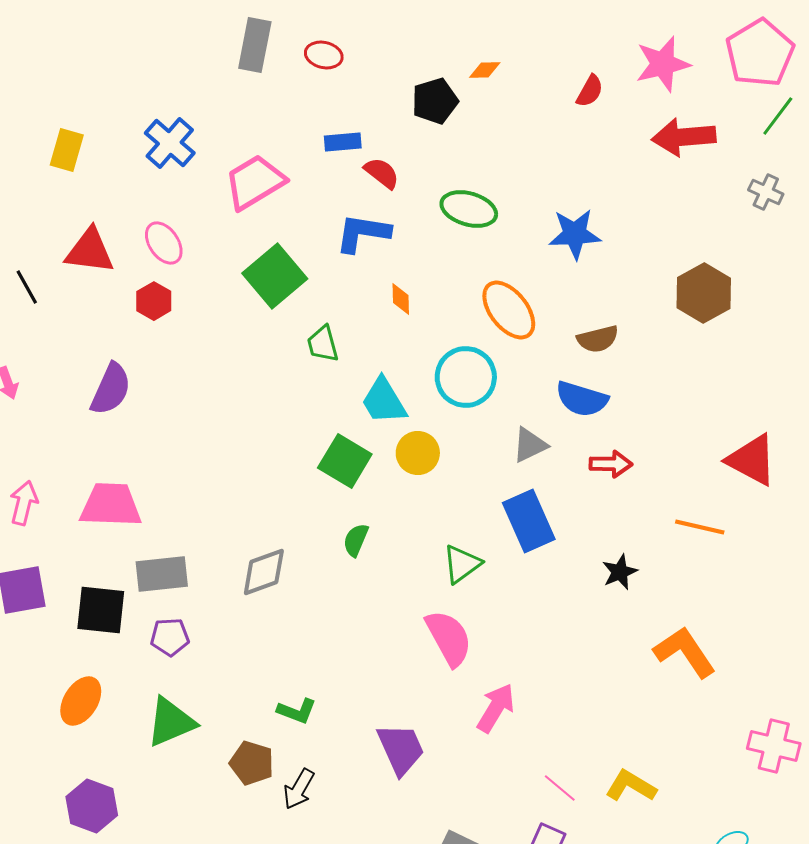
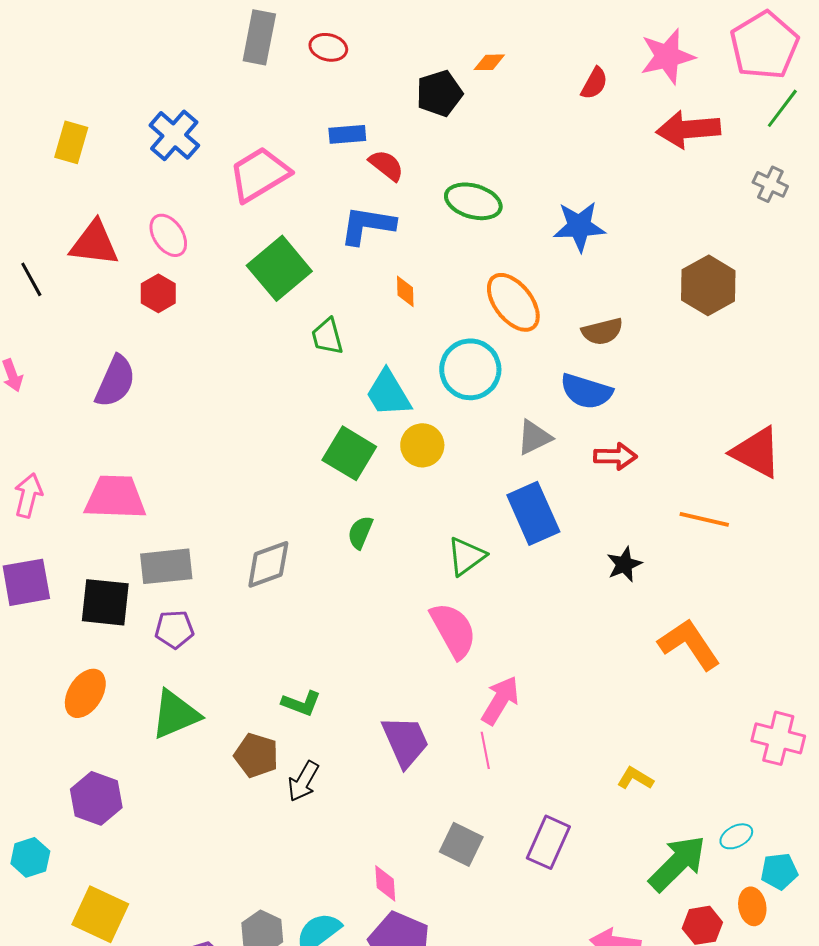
yellow L-shape: (631, 786) -> (635, 778), size x0.7
pink line: (560, 788) -> (485, 750), moved, turned 39

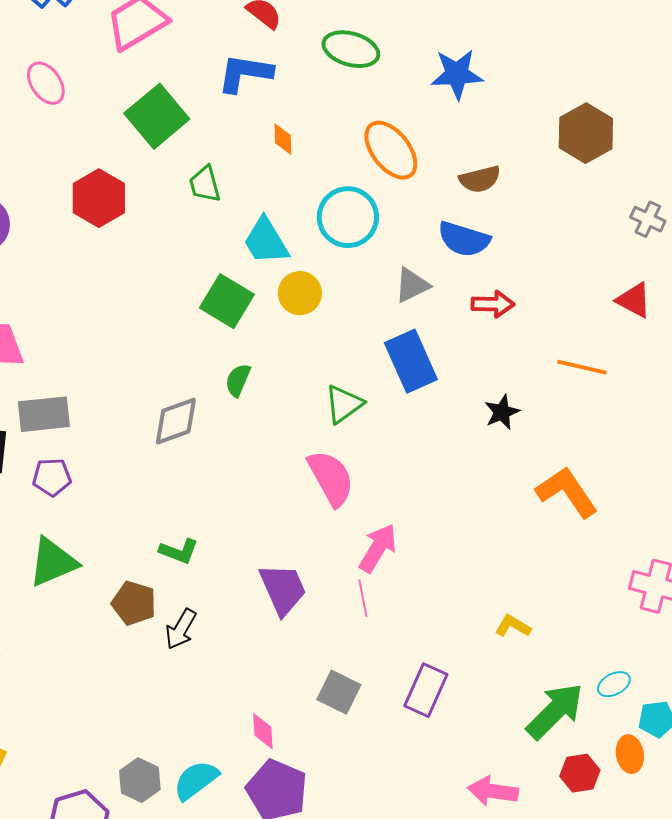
gray cross: (770, 184) -> (648, 219), moved
red hexagon: (158, 293) -> (99, 198), moved, size x1.5
red triangle: (756, 452) -> (634, 300), size x0.7
gray diamond: (268, 564) -> (176, 421), moved

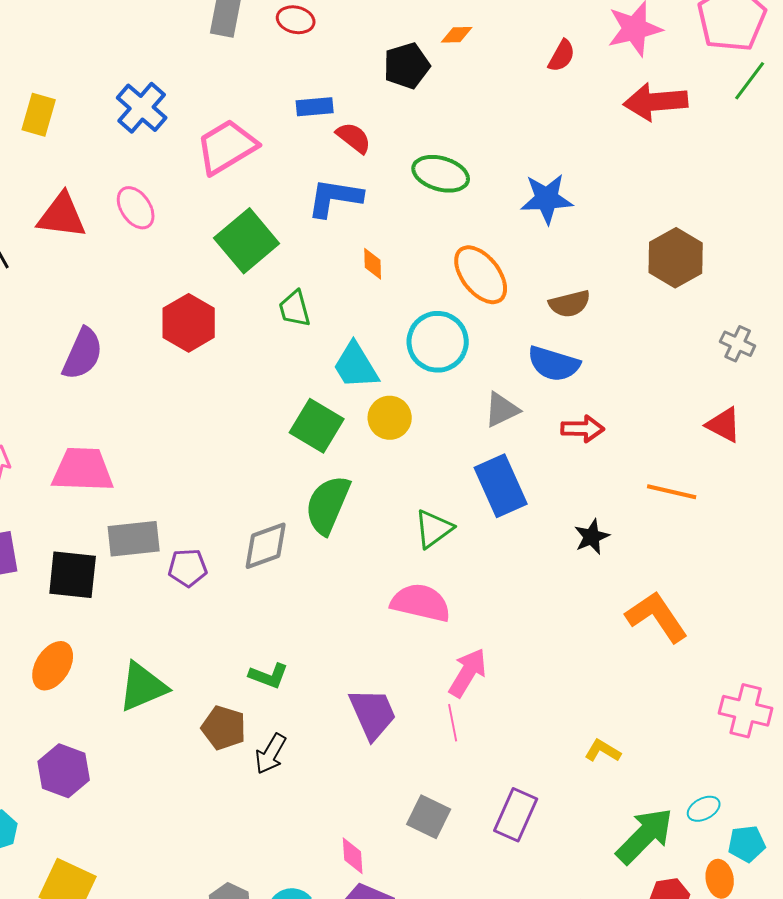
green semicircle: (238, 380) -> (328, 505), size x1.8
purple pentagon: (52, 477) -> (188, 568), moved
pink semicircle: (331, 478) -> (421, 603), turned -48

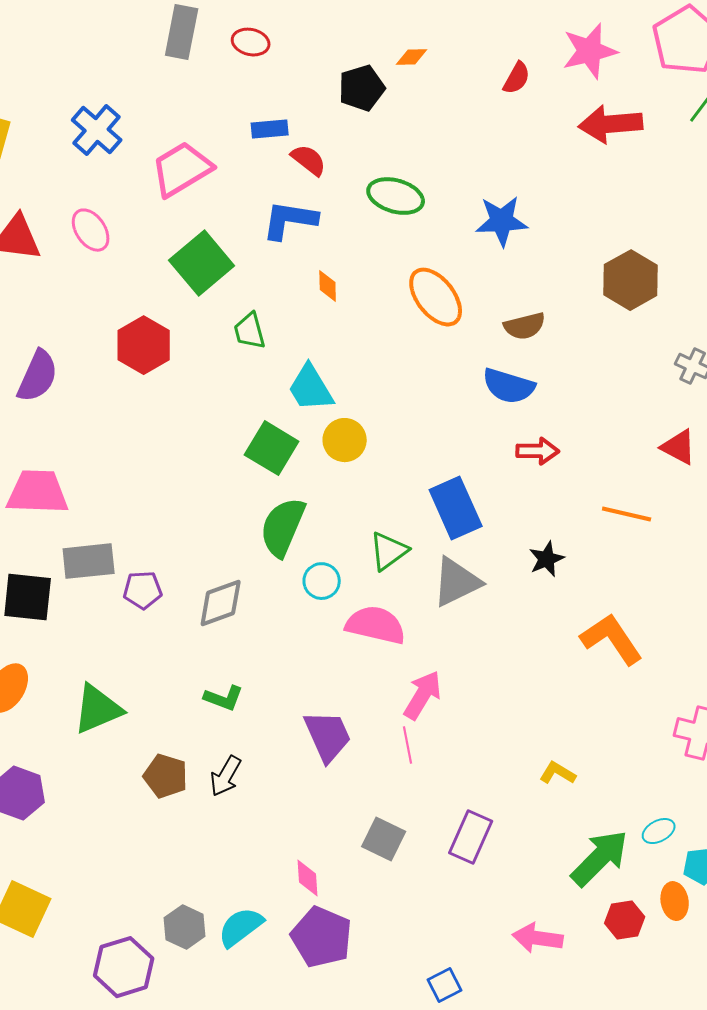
cyan circle: (438, 342) -> (322, 581), moved, size x0.6
gray triangle: (502, 410) -> (457, 582), moved, size x1.4
gray diamond: (266, 546) -> (221, 603), moved
brown pentagon: (224, 728) -> (166, 776), moved

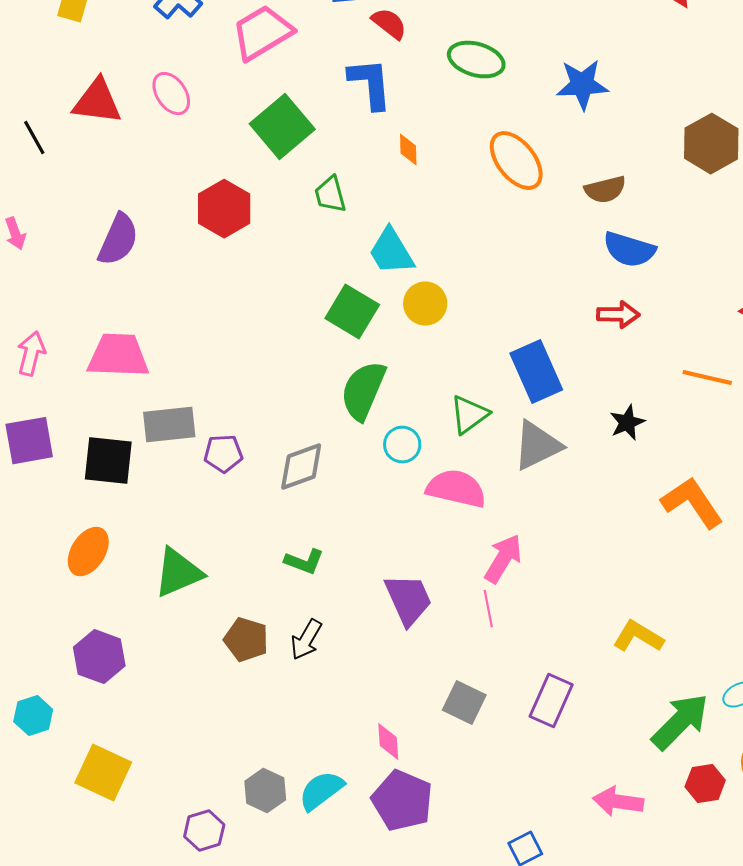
blue L-shape: (290, 220) -> (370, 84), turned 76
blue semicircle: (509, 386) -> (629, 250), moved
yellow L-shape: (558, 773) -> (638, 637), size x1.4
purple hexagon: (124, 967) -> (204, 831), size x0.7

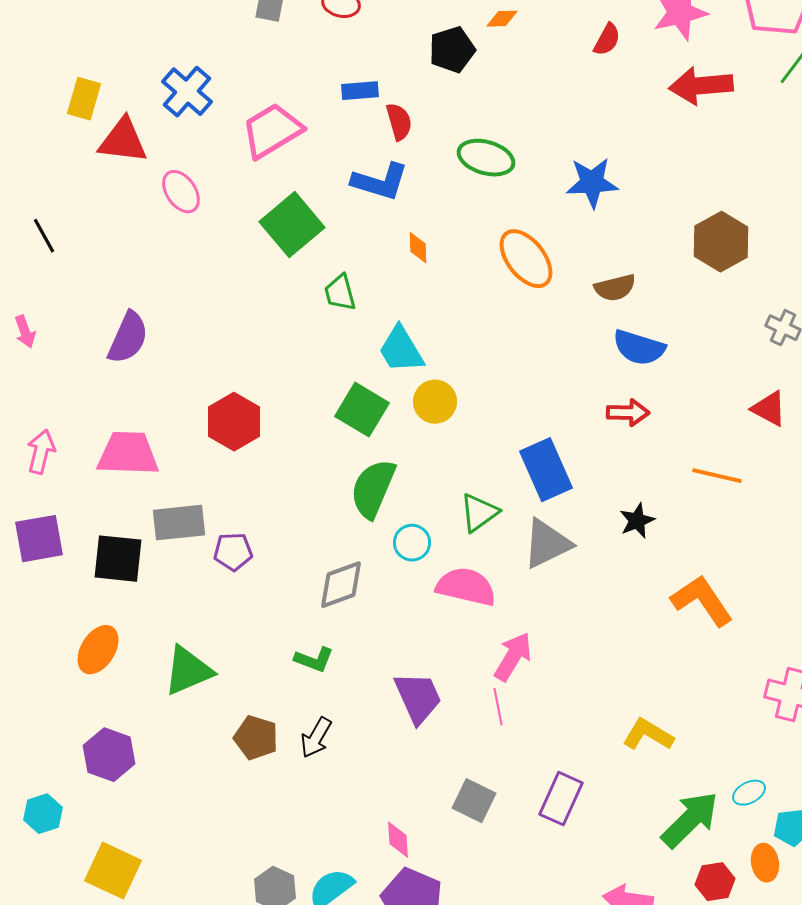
red semicircle: (389, 24) -> (399, 122), turned 36
blue L-shape: (370, 84) -> (380, 182), turned 112
red triangle: (97, 102) -> (123, 141), moved
red hexagon: (224, 209) -> (234, 422), moved
gray diamond: (301, 467) -> (341, 585), moved

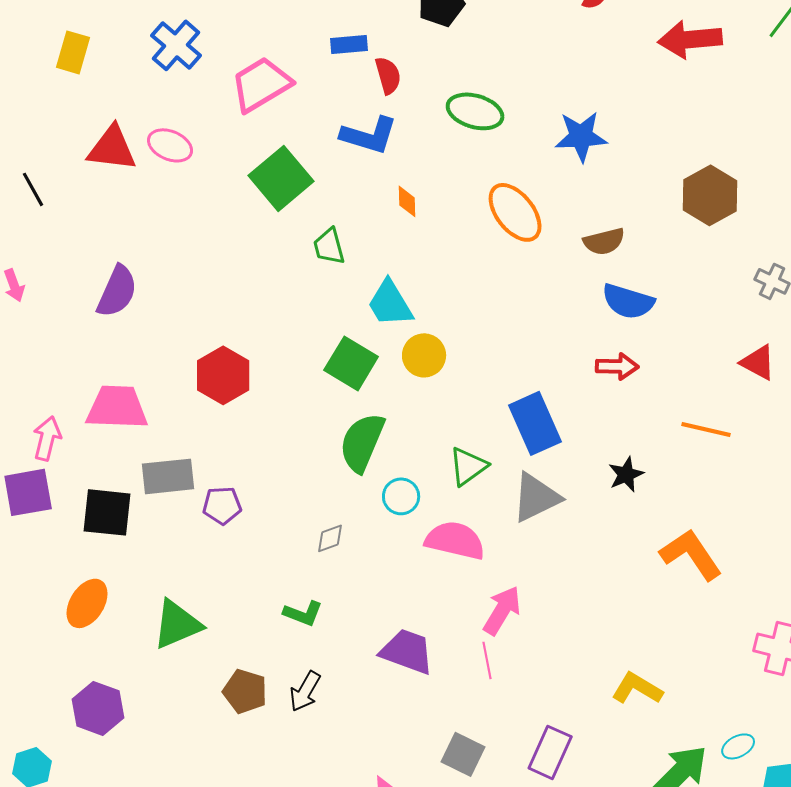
red triangle: (123, 141) -> (112, 148), moved
pink ellipse: (181, 192) -> (170, 145), turned -33
pink arrow: (41, 452) -> (47, 438), moved
gray diamond: (341, 585) -> (330, 538), size x0.6
purple trapezoid: (418, 698) -> (407, 651), turned -46

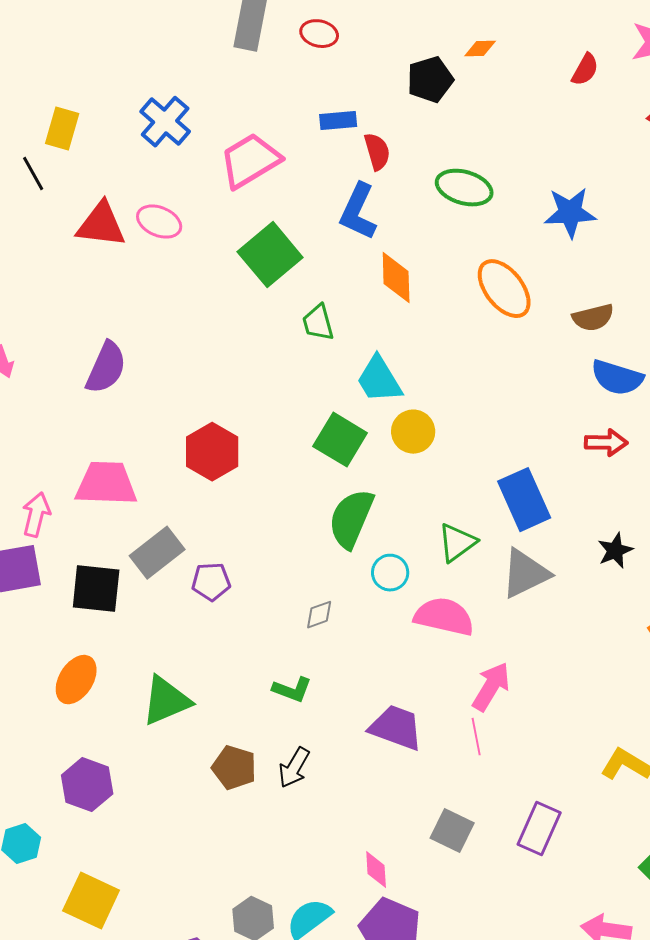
blue L-shape: (369, 135) -> (358, 212), turned 98
black line: (33, 189) -> (33, 174), moved
orange diamond: (407, 201) -> (396, 278), size x1.6
gray rectangle: (168, 476) -> (157, 553), turned -32

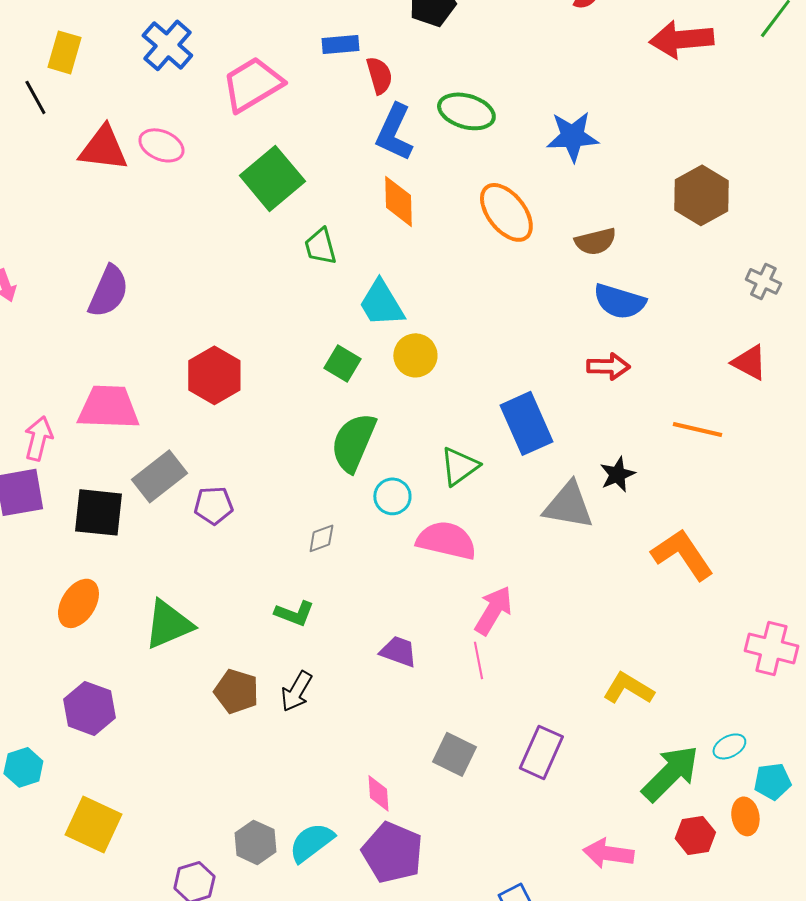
blue L-shape: (358, 212) -> (394, 132), moved
green square: (340, 440) -> (342, 363), size x0.7
gray triangle: (525, 574) -> (568, 505), moved, turned 36
purple trapezoid: (396, 728) -> (398, 651), size x0.7

